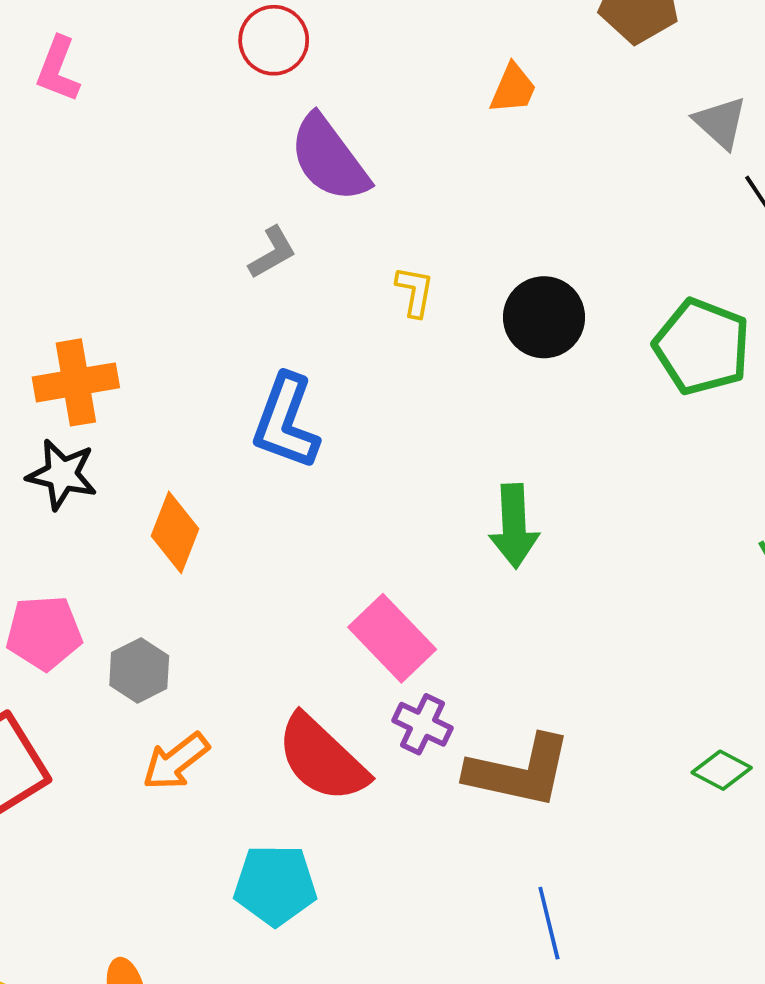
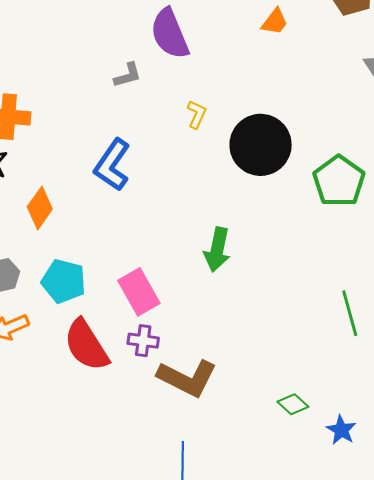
black circle: (544, 317) -> (261, 145), size x1.4
purple cross: (423, 724) -> (143, 341), turned -32
cyan pentagon: (275, 885) -> (64, 281), moved

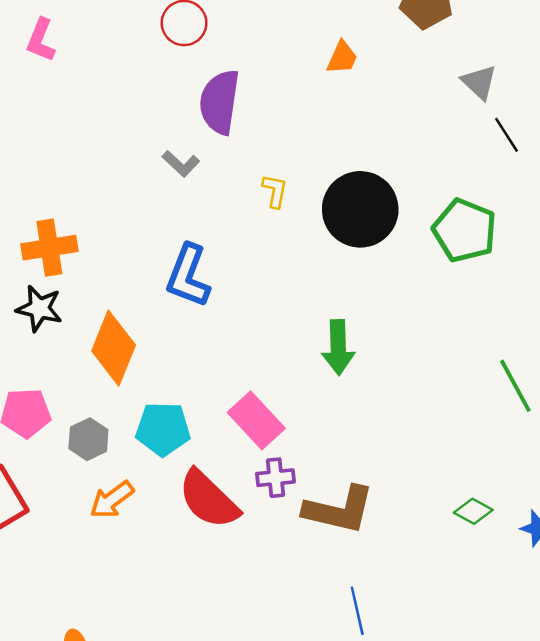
purple semicircle: (170, 34) -> (220, 102), turned 44
gray L-shape: (128, 75) -> (181, 164), turned 72
orange diamond: (40, 208) -> (114, 348), size x1.4

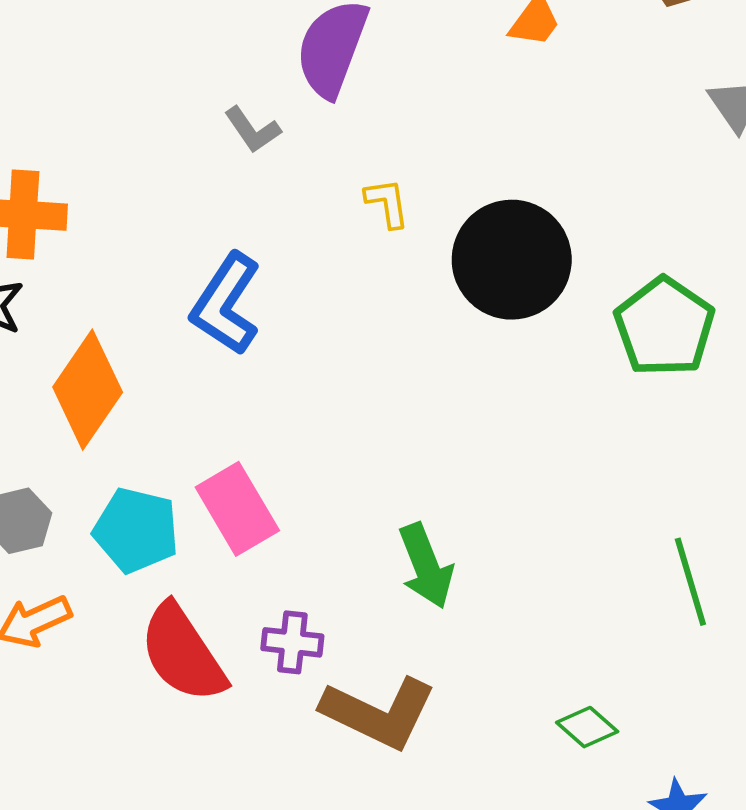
yellow L-shape: (275, 191) -> (387, 203), turned -32
green arrow: (338, 347) -> (426, 566), moved, turned -32
pink rectangle: (256, 420) -> (237, 509), moved
green diamond: (473, 511) -> (587, 727), moved

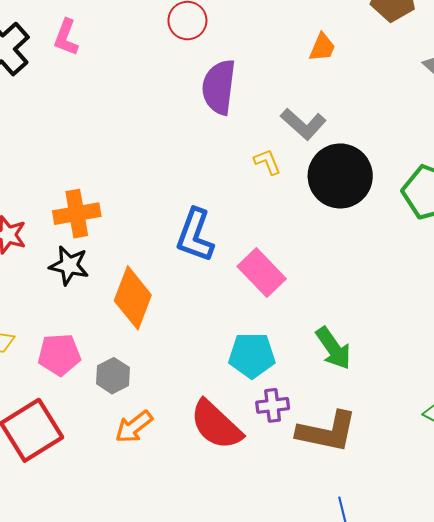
gray L-shape: (252, 130) -> (303, 124), moved, size x1.4
pink rectangle: (237, 509) -> (262, 273), moved
cyan pentagon: (136, 530) -> (252, 355), moved

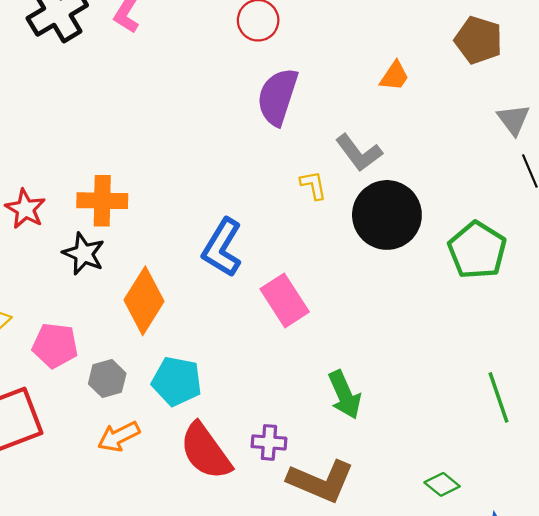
cyan pentagon: (252, 355) -> (177, 381), moved

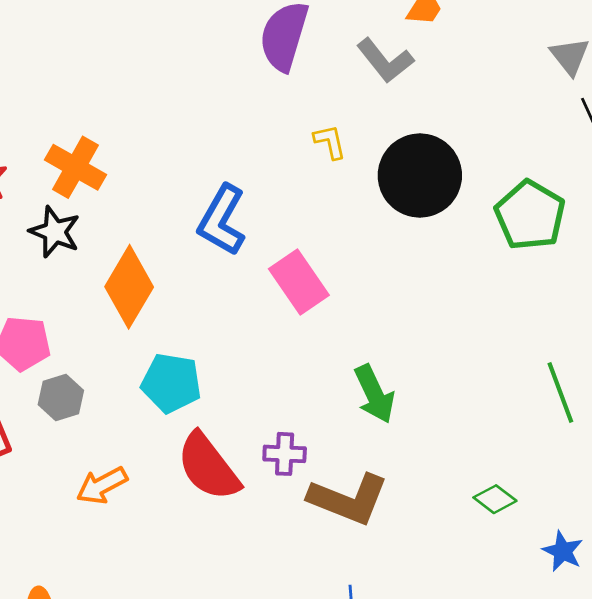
gray L-shape: (359, 153) -> (385, 61), moved
orange cross: (102, 201) -> (75, 167), turned 30
gray hexagon: (107, 379) -> (61, 397), moved
orange arrow: (119, 437) -> (102, 485), moved

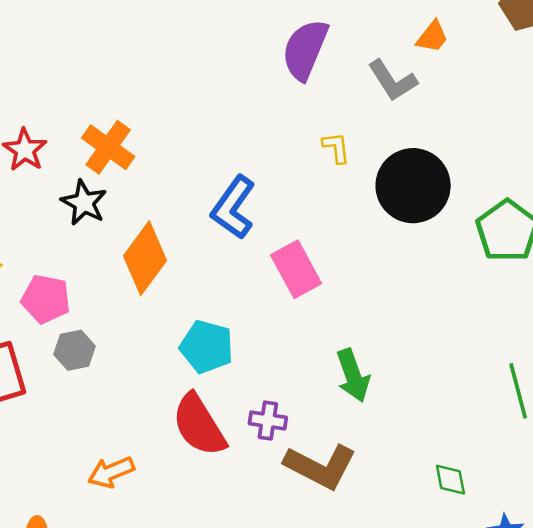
cyan pentagon: (171, 383) -> (207, 347), moved
orange arrow: (102, 485) -> (111, 472), moved
green diamond: (495, 499) -> (450, 480), turned 36

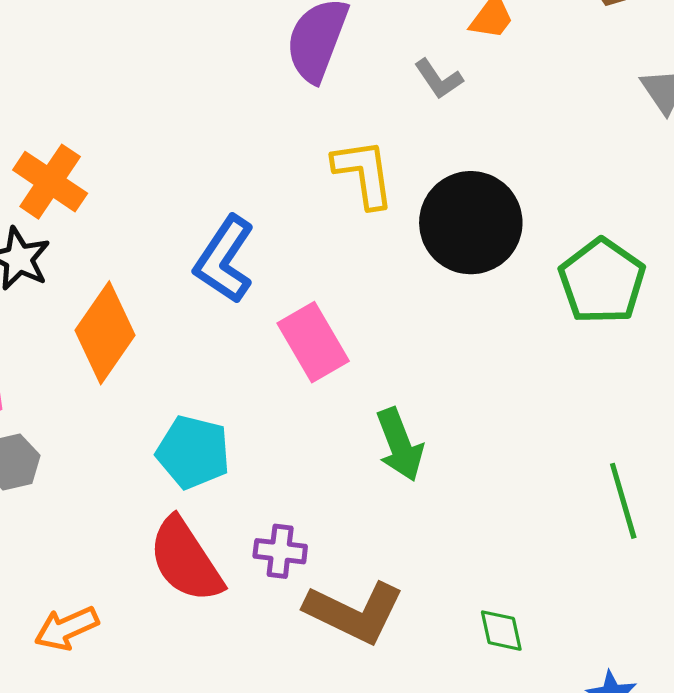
gray L-shape: (393, 81) -> (439, 79), size x0.7
yellow L-shape: (336, 148) -> (364, 173), size x1.6
green arrow: (353, 375) -> (400, 445), moved
green diamond: (450, 480) -> (501, 631), moved

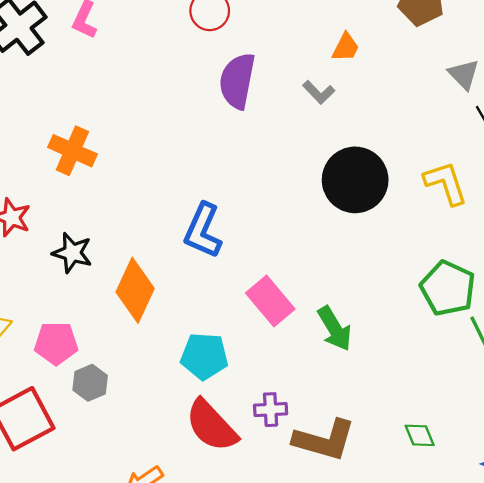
yellow L-shape: (364, 173) -> (446, 183), moved
orange cross: (50, 182) -> (72, 151), moved
green pentagon: (602, 281) -> (448, 288), moved
pink rectangle: (313, 342) -> (270, 301), moved

